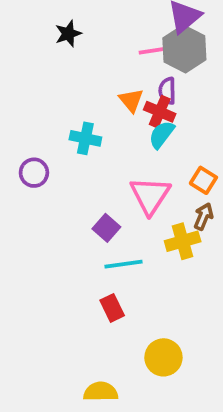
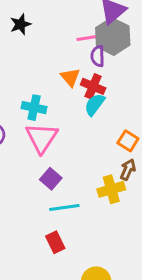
purple semicircle: (167, 91) -> (98, 56), moved
pink triangle: (150, 196) -> (42, 138), moved

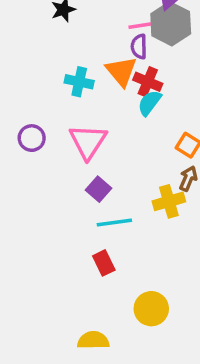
purple semicircle: (98, 56) -> (139, 47), moved
orange triangle: (70, 77) -> (121, 71), size x1.4
cyan cross: (34, 108) -> (79, 82), moved

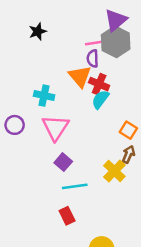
cyan cross: (79, 82) -> (44, 96), moved
yellow cross: (169, 201) -> (114, 171), turned -30

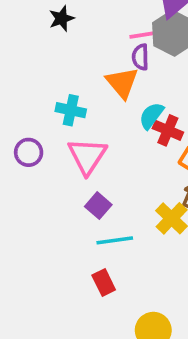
red cross: (99, 84) -> (168, 130), moved

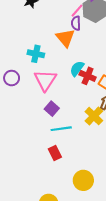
pink line: (142, 35) -> (77, 11), turned -40
cyan semicircle: (151, 116) -> (77, 69), moved
red cross: (168, 130) -> (88, 76), moved

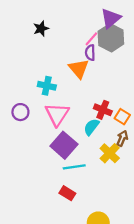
cyan semicircle: (77, 69) -> (91, 127), moved
purple square: (52, 109) -> (64, 145), size x1.6
red rectangle: (55, 153) -> (67, 193), turned -32

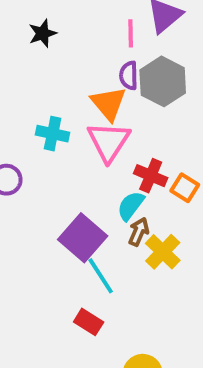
gray hexagon: (111, 38) -> (163, 81), moved
pink line: (91, 39) -> (131, 33), moved, turned -42
pink triangle: (57, 114) -> (109, 142), moved
brown arrow: (122, 138) -> (139, 232), moved
cyan line: (74, 167) -> (101, 276), turned 65

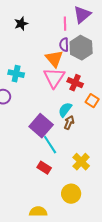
cyan cross: (53, 134) -> (16, 74), moved
red cross: (151, 176) -> (75, 83), moved
yellow cross: (163, 252) -> (81, 162), moved

